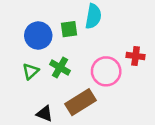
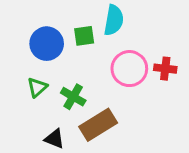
green cross: (60, 68) -> (73, 97), moved
pink circle: (106, 71) -> (129, 69), moved

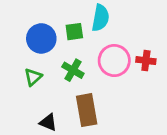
green cross: (73, 97) -> (73, 70), moved
brown rectangle: (98, 125) -> (87, 110), turned -68

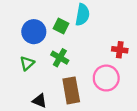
green square: (74, 32) -> (61, 26), turned 35
pink circle: (114, 61) -> (106, 78), moved

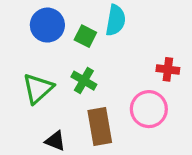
blue circle: (34, 32) -> (47, 25), moved
green triangle: (27, 63) -> (38, 88), size x1.5

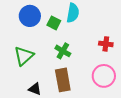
green cross: (84, 81) -> (63, 51), moved
pink circle: (149, 109) -> (104, 76), moved

